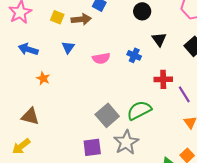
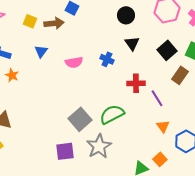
black circle: (142, 11) -> (126, 15), moved
orange star: (43, 78) -> (12, 75), moved

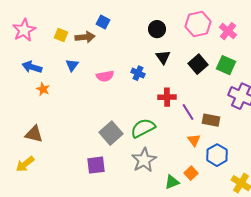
brown rectangle: (180, 75) -> (211, 120), moved, turned 66
gray star: (99, 146) -> (144, 160), moved

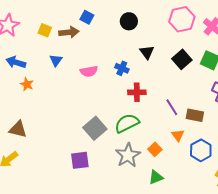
black circle: (157, 29) -> (129, 21), moved
red cross: (167, 97) -> (137, 92), moved
orange square: (191, 173) -> (155, 149), moved

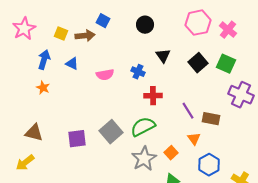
blue triangle: (56, 60) -> (72, 64), turned -40
blue arrow: (16, 62) -> (44, 60), moved, turned 90
blue hexagon: (201, 150) -> (209, 165), moved
purple square: (80, 160) -> (77, 139), moved

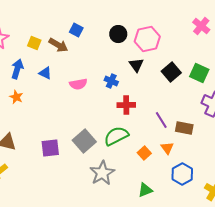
pink hexagon: (198, 23) -> (147, 39), moved
pink cross: (228, 30) -> (201, 26), moved
brown arrow: (85, 36) -> (58, 45), turned 36
orange square: (171, 153) -> (144, 153), moved
gray star: (144, 159) -> (102, 173), moved

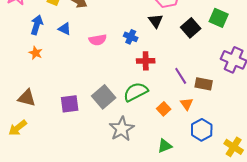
green square: (199, 73) -> (219, 18), moved

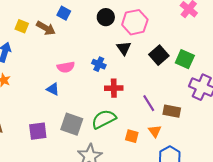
green square: (219, 18) -> (185, 59), moved
blue triangle: (65, 29) -> (53, 89), moved
gray square: (104, 97) -> (72, 124), turned -30
orange square: (164, 109) -> (132, 136), turned -32

